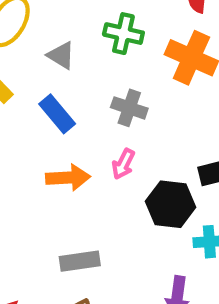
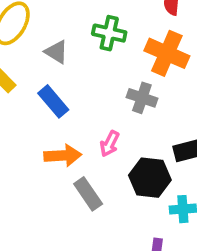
gray cross: (129, 108) -> (142, 98), moved
gray rectangle: (80, 261) -> (88, 194), moved, turned 64

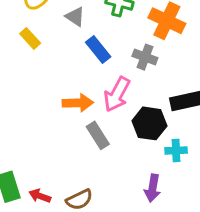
blue rectangle: (53, 101) -> (98, 50), moved
pink arrow: (110, 144) -> (117, 94), size x1.6

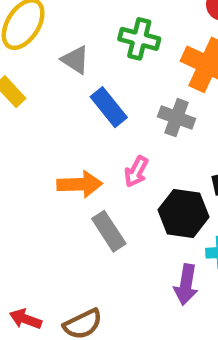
pink arrow: (117, 94) -> (136, 172), size x0.6
purple arrow: (153, 188) -> (186, 285), moved

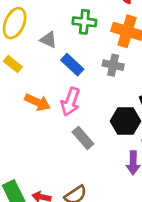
pink arrow: (136, 172) -> (70, 102), moved, size x1.5
orange arrow: (80, 184) -> (37, 102), moved, turned 35

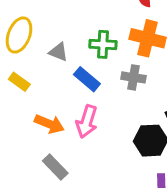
green cross: (84, 22) -> (103, 44), moved
gray rectangle: (83, 138) -> (55, 167), moved

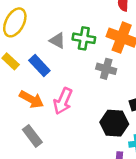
gray triangle: (58, 52) -> (57, 41), moved
blue rectangle: (87, 79) -> (39, 66), moved

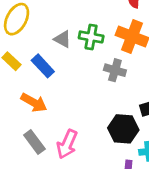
pink arrow: (63, 101) -> (67, 144), moved

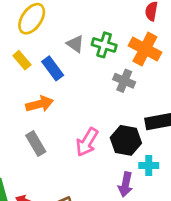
orange arrow: (34, 103) -> (40, 104), turned -50
pink arrow: (67, 144) -> (87, 142), moved

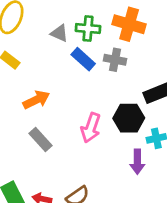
blue rectangle: (53, 68) -> (83, 59), moved

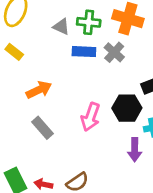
blue rectangle: (83, 59) -> (84, 52), turned -40
gray cross: (115, 60) -> (114, 52), turned 30

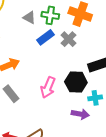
blue rectangle: (84, 52) -> (45, 37), turned -42
purple arrow: (135, 150) -> (80, 114), turned -84

